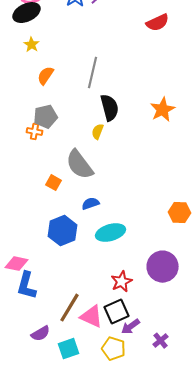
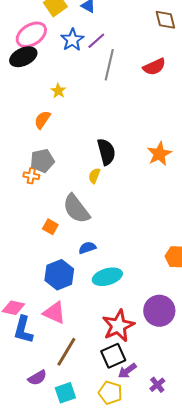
yellow star: (32, 45) -> (58, 91), moved
gray line: (92, 73) -> (109, 65), moved
red star: (122, 282) -> (118, 326), size x1.5
pink triangle: (92, 317) -> (54, 313), moved

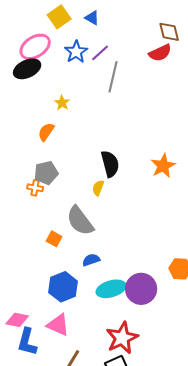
red semicircle: (154, 67) -> (160, 53), moved
purple circle: (159, 311) -> (141, 289), moved

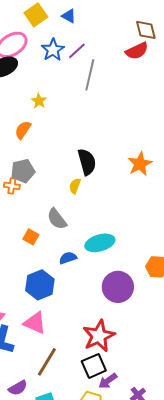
gray semicircle: (80, 221) -> (57, 219), size x0.7
cyan ellipse: (111, 289) -> (100, 243), moved

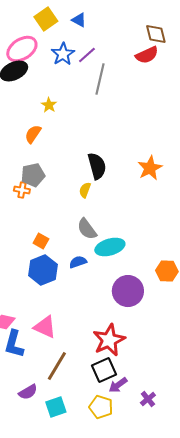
gray semicircle: (57, 219) -> (87, 229), moved
blue hexagon: (40, 285) -> (43, 270), moved

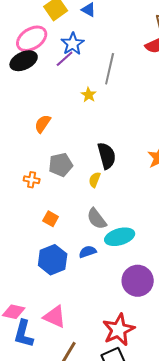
purple line: (87, 55) -> (65, 59), moved
yellow star: (49, 105) -> (89, 95), moved
gray pentagon: (33, 175) -> (61, 165), moved
orange square: (41, 241) -> (51, 219), moved

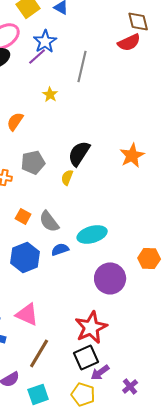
yellow star: (89, 95) -> (50, 94), moved
black semicircle: (107, 156) -> (79, 153), turned -132
gray semicircle: (97, 219) -> (49, 221), moved

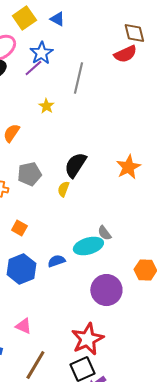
gray semicircle: (49, 221) -> (104, 233), moved, size x0.7
pink triangle: (27, 314) -> (23, 326), size x0.7

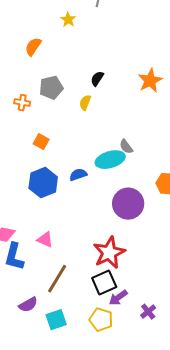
black semicircle: (75, 165) -> (97, 79), size x0.6

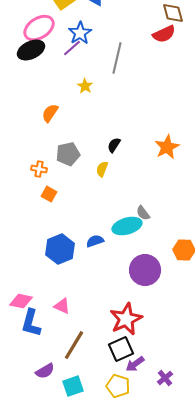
orange square: (41, 142) -> (49, 194), moved

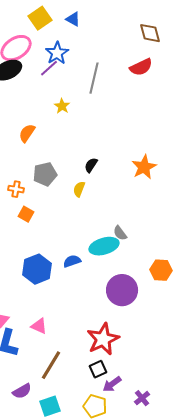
red semicircle: (164, 34) -> (141, 67), moved
black square: (121, 349) -> (98, 369), size x0.7

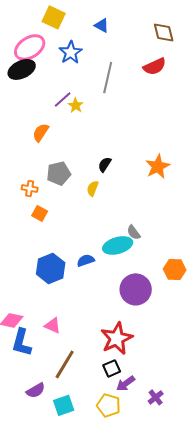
yellow square: (40, 18) -> (54, 17), turned -30
blue triangle: (73, 19) -> (102, 25), moved
purple line: (49, 68) -> (63, 99), moved

